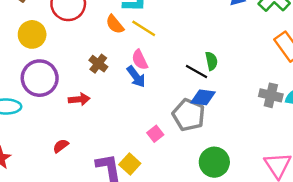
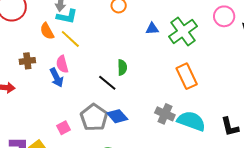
green semicircle: (211, 61) -> (122, 67), moved
brown cross: (98, 64) -> (27, 61), turned 35
blue diamond: (203, 97) -> (117, 116), moved, turned 30

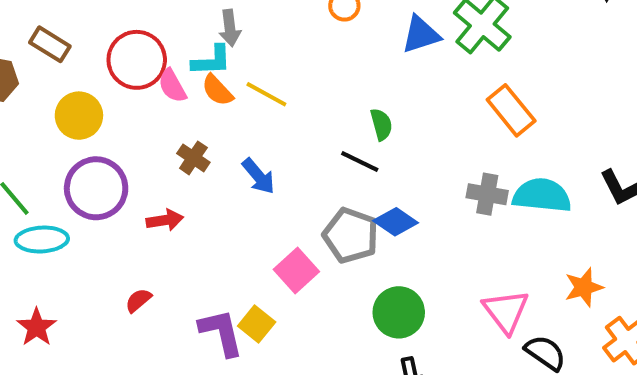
cyan L-shape: (67, 16) -> (212, 61), moved
blue triangle: (152, 29) -> (421, 35), size x1.5
brown cross: (27, 61) -> (193, 158), turned -35
pink semicircle: (62, 64) -> (172, 86), moved
pink square: (64, 128) -> (296, 271), size x1.5

